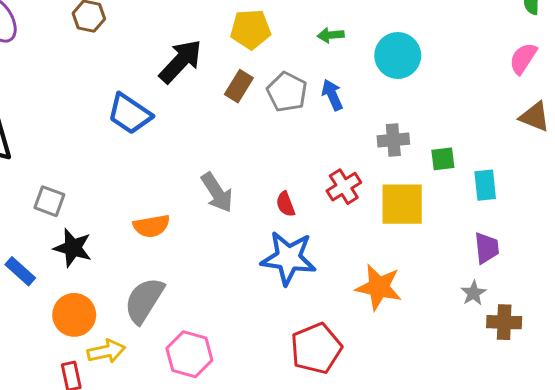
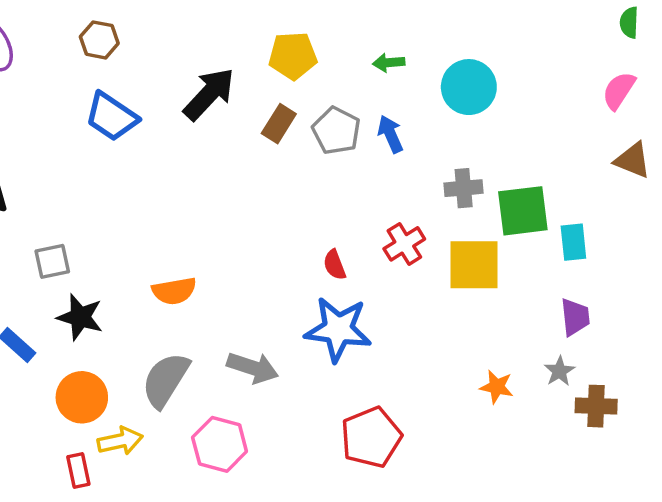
blue trapezoid: (130, 114) -> (111, 117), moved
green square: (443, 159) -> (523, 211), size x1.8
gray arrow: (217, 192) -> (253, 368), moved, turned -39
gray square: (49, 201) -> (52, 261), turned -32
orange star: (379, 287) -> (497, 387), moved, size x0.6

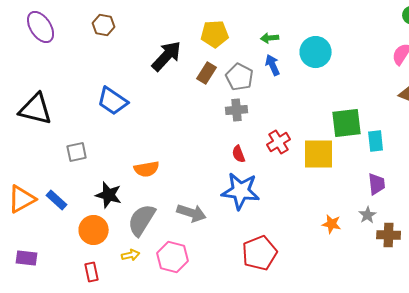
blue trapezoid: (111, 117) -> (113, 101), moved
blue arrow: (390, 134) -> (273, 65), moved
gray cross: (464, 188) -> (237, 110), moved
black star: (80, 317) -> (109, 195), moved
yellow arrow: (120, 441) -> (131, 255), moved, size x0.7

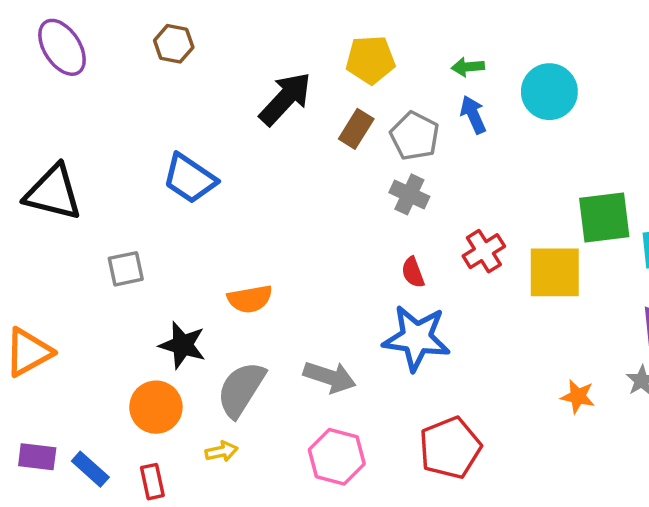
gray cross: (237, 110) -> (409, 194), turned 30
blue rectangle: (57, 200) -> (90, 469), moved
pink hexagon: (173, 257) -> (337, 457), moved

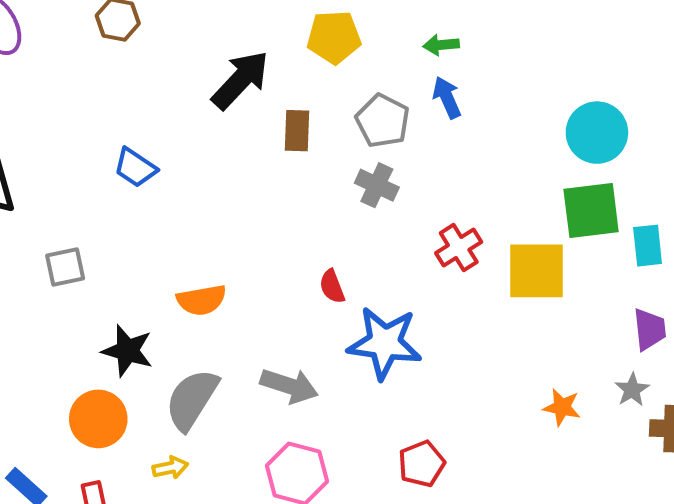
cyan circle: (549, 92) -> (597, 133), moved
brown rectangle: (356, 129) -> (297, 131), moved, turned -30
blue trapezoid: (190, 178) -> (135, 168), size x0.7
red semicircle: (413, 272) -> (332, 286), moved
red pentagon: (450, 448) -> (422, 464), size x0.7

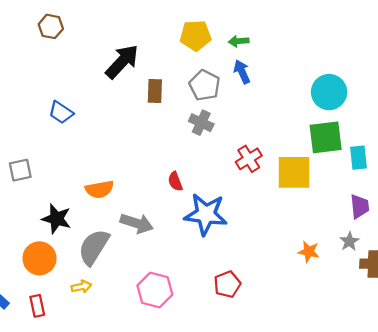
yellow pentagon: (334, 37) -> (196, 36), moved
gray arrow: (289, 386) -> (137, 223), moved

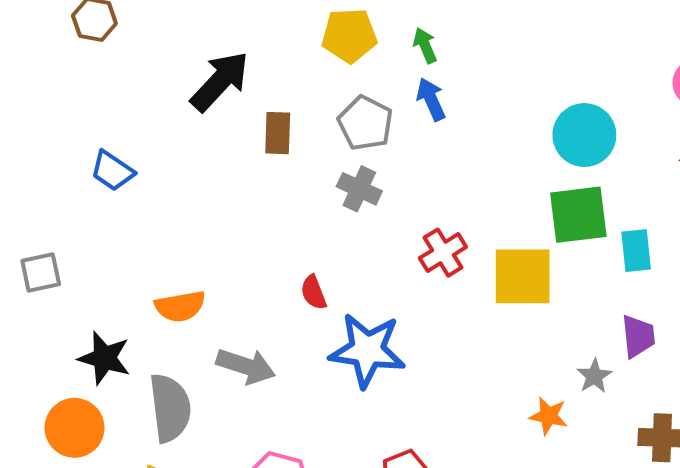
green arrow: (239, 41) -> (425, 45), turned 72
gray star: (349, 241) -> (594, 376), moved
gray semicircle: (94, 247) -> (170, 408), turned 141

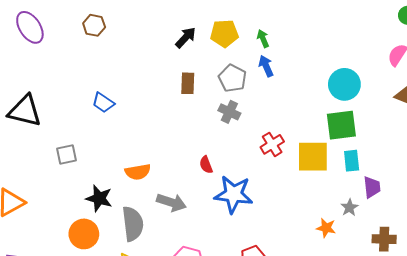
black arrow: (220, 81) -> (186, 38), moved, size x0.7
cyan rectangle: (636, 251) -> (352, 161), moved

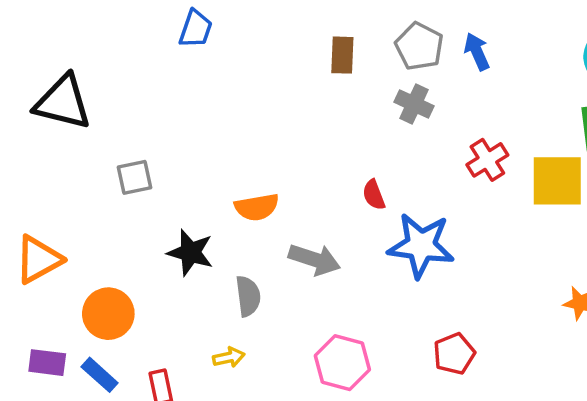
blue arrow: (266, 66) -> (477, 52), moved
blue trapezoid: (103, 103) -> (196, 29), moved, turned -105
gray semicircle: (133, 224) -> (248, 296), size x0.7
orange circle: (84, 234) -> (108, 314), moved

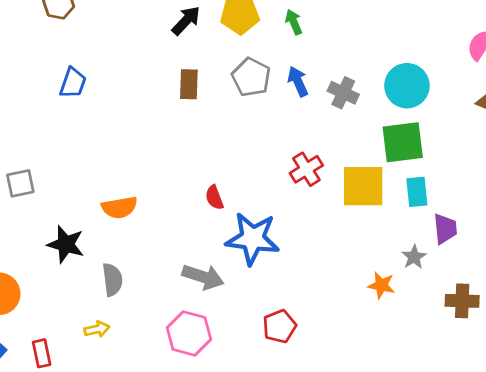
blue trapezoid: (196, 29) -> (73, 83), moved
gray cross: (414, 104) -> (343, 93), moved
gray arrow: (314, 259) -> (203, 277), moved

